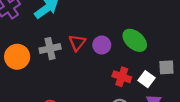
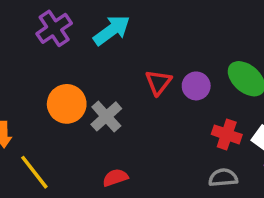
gray cross: (50, 49) -> (106, 116), moved, turned -30

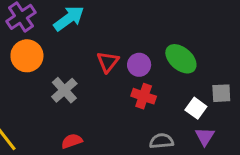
orange circle: (67, 104) -> (27, 56), moved
red cross: (227, 134) -> (144, 96), moved

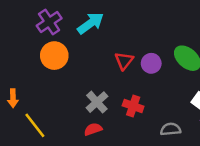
gray cross: (64, 90) -> (97, 102), moved
red cross: (144, 96) -> (133, 106), moved

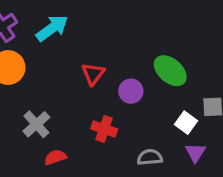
purple circle: (151, 63) -> (131, 91), moved
gray cross: (97, 102) -> (36, 124), moved

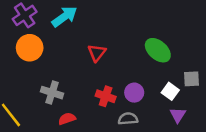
purple circle: (131, 91) -> (134, 93), moved
gray cross: (36, 124) -> (52, 93), turned -30
gray semicircle: (150, 157) -> (128, 119), moved

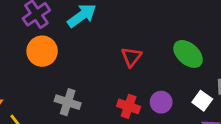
red triangle: (97, 53) -> (131, 57), moved

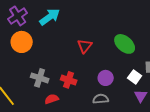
red cross: (129, 106) -> (69, 80), moved

